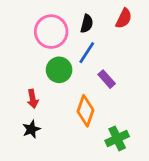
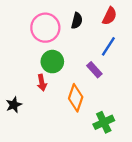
blue line: (87, 53) -> (108, 46), moved
red arrow: (33, 99) -> (42, 83), moved
black star: (31, 129) -> (14, 105), moved

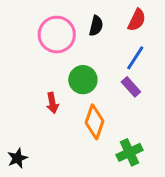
green circle: (52, 62) -> (83, 80), moved
purple rectangle: (94, 70) -> (131, 87), moved
black star: (14, 105) -> (17, 158), moved

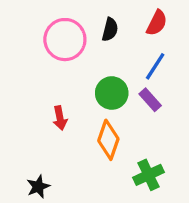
green circle: (83, 80) -> (112, 93), moved
black star: (17, 158) -> (38, 187), moved

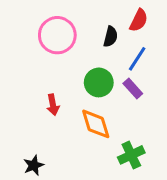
black semicircle: (110, 30) -> (111, 37), moved
orange diamond: (108, 140) -> (96, 124), turned -36

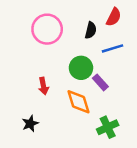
blue line: (137, 59) -> (112, 48), turned 40
purple rectangle: (133, 88) -> (100, 82), moved
black star: (34, 165) -> (30, 124), moved

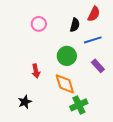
pink circle: (47, 29) -> (39, 24), size x0.6
purple rectangle: (100, 82) -> (98, 66), moved
green cross: (108, 127) -> (79, 105), moved

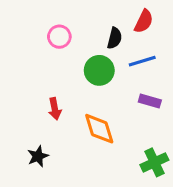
green circle: (67, 56) -> (99, 70), moved
purple rectangle: (98, 66) -> (150, 101), turned -32
green cross: (79, 105) -> (154, 162), moved

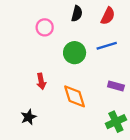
black semicircle: (115, 38) -> (77, 14), moved
purple rectangle: (150, 101) -> (116, 86), moved

